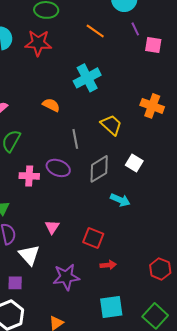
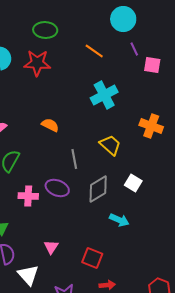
cyan cross: (87, 78) -> (104, 95), moved

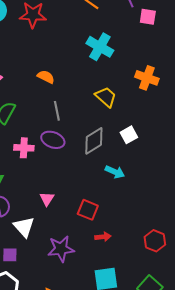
cyan cross: (104, 95) -> (100, 47), turned -32
gray line: (74, 159) -> (57, 111), moved
white square: (133, 183) -> (129, 135), turned 30

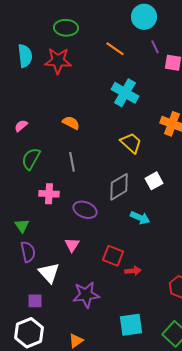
gray line: (57, 111) -> (72, 162), moved
purple ellipse: (53, 140) -> (85, 210), moved
red arrow: (103, 237) -> (133, 271), moved

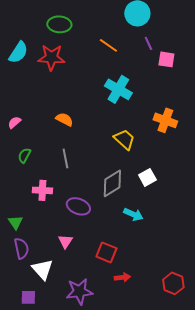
cyan semicircle: (25, 56) -> (18, 52), turned 40
green semicircle: (31, 159) -> (24, 155), size x0.7
red arrow: (133, 271) -> (122, 277), moved

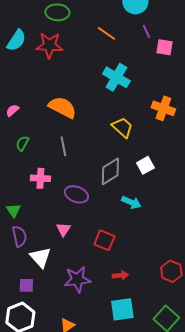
orange semicircle: (64, 119) -> (62, 107), size x1.6
red arrow: (122, 277) -> (120, 275), moved

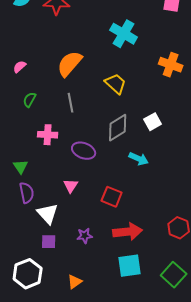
orange semicircle: (62, 107) -> (70, 64), turned -76
yellow trapezoid: (122, 127) -> (116, 84), moved
red arrow: (120, 275) -> (128, 232), size x1.8
purple star: (77, 279) -> (85, 236), size x0.6
purple square: (26, 285) -> (49, 242), moved

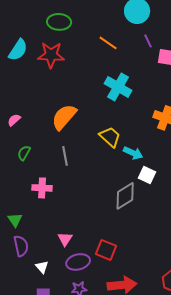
white square: (153, 122) -> (147, 175), turned -36
gray diamond: (118, 128) -> (125, 196), moved
purple ellipse: (84, 151) -> (78, 262), moved, turned -35
cyan arrow: (139, 159) -> (133, 153), moved
white triangle: (48, 214) -> (42, 267), size x0.6

